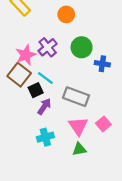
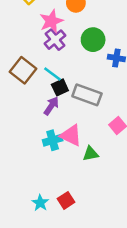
pink star: (26, 55) -> (51, 21), moved
black square: (36, 90) -> (60, 87), moved
pink triangle: (78, 126) -> (71, 135), moved, turned -30

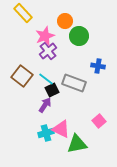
green circle: (93, 40) -> (79, 36), moved
gray rectangle: (87, 95) -> (74, 83), moved
green triangle: (91, 154) -> (77, 144), size x1.5

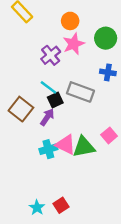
pink star: (45, 36) -> (74, 44), moved
green circle: (79, 36) -> (106, 38), moved
brown square: (22, 76) -> (21, 109), moved
green triangle: (77, 144) -> (84, 147), moved

